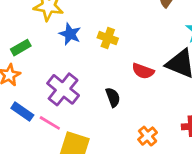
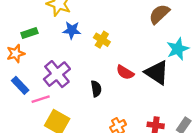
blue star: (70, 34) -> (72, 30), turned -30
pink line: (50, 123) -> (41, 99), turned -60

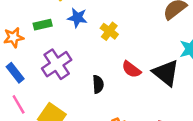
green rectangle: (29, 33) -> (43, 25), moved
pink line: (41, 99) -> (19, 104), moved, turned 72

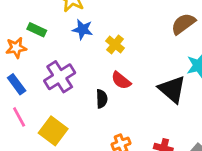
green rectangle: (43, 25) -> (37, 30), moved, turned 36
red semicircle: (131, 69) -> (121, 80), moved

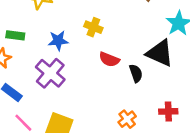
blue star: (83, 29) -> (58, 41), moved
black semicircle: (102, 99) -> (136, 73), moved

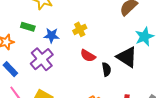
yellow cross: (93, 27) -> (80, 29), turned 32
green rectangle: (15, 35) -> (28, 27), moved

